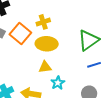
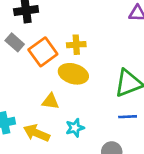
yellow triangle: (45, 67) -> (50, 101), moved

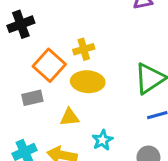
gray rectangle: (15, 42) -> (32, 98), moved, turned -42

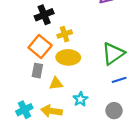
black cross: (21, 24) -> (44, 15), moved
gray rectangle: (32, 98) -> (37, 71), moved, turned -64

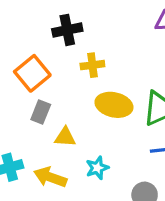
orange square: (40, 46) -> (32, 73), moved
yellow ellipse: (68, 57) -> (114, 105), moved

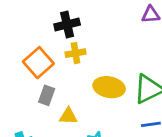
yellow cross: (92, 65) -> (76, 53), moved

